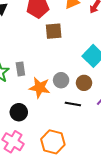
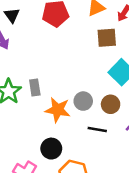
brown square: (54, 31) -> (107, 38), moved
black circle: (19, 112) -> (51, 149), moved

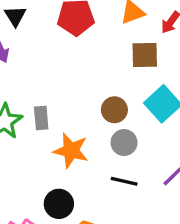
gray circle: (83, 101) -> (124, 143), moved
brown circle: (111, 104) -> (114, 110), moved

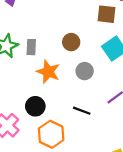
brown circle: (114, 110) -> (71, 42), moved
black line: (124, 181) -> (82, 111), moved

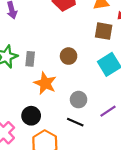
gray circle: (85, 71) -> (79, 100), moved

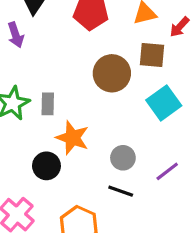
brown circle: (69, 56) -> (112, 73), moved, size x1.5
black circle: (31, 116) -> (46, 166), moved

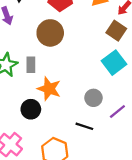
brown square: (152, 55) -> (116, 31), moved, turned 30
brown circle: (112, 73) -> (50, 33), moved
gray circle: (123, 158) -> (93, 98), moved

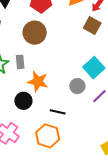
cyan square: (114, 63) -> (94, 68), moved
black line: (84, 126) -> (58, 112), moved

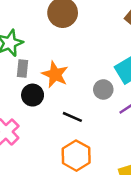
gray rectangle: (20, 62) -> (22, 69), moved
orange hexagon: (48, 136) -> (76, 156), moved

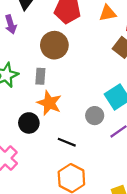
gray rectangle: (22, 69) -> (40, 76), moved

